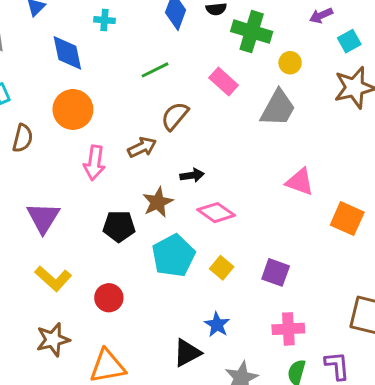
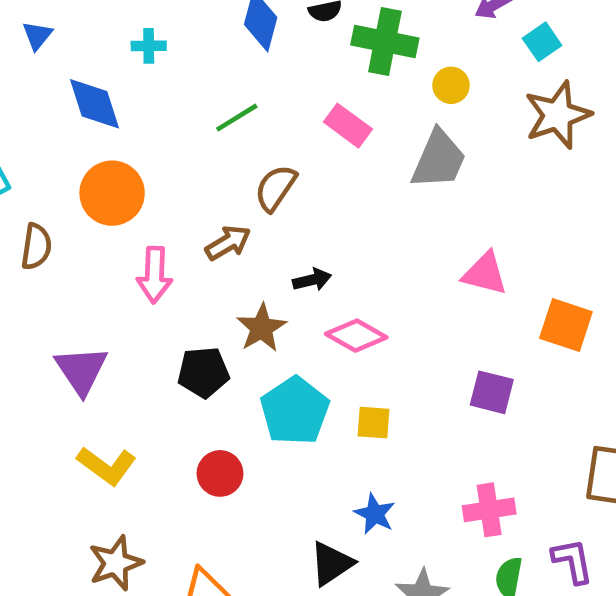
yellow square: (222, 268) -> (373, 423), turned -30
purple square: (276, 272) -> (492, 392), moved
red circle: (109, 298) -> (220, 473), moved

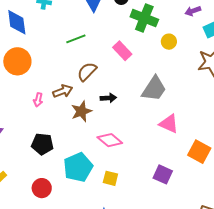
gray trapezoid: (439, 159) -> (154, 89), moved
pink arrow: (154, 275) -> (38, 100), moved, size x0.6
black arrow: (312, 280) -> (108, 98), moved
brown star: (262, 328) -> (81, 111), moved

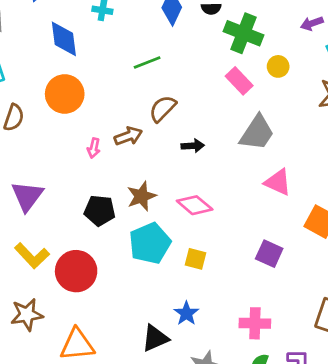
pink rectangle: (122, 51) -> (239, 81), moved
brown star: (81, 111) -> (142, 196), moved
red circle: (42, 188) -> (76, 271), moved, size x1.5

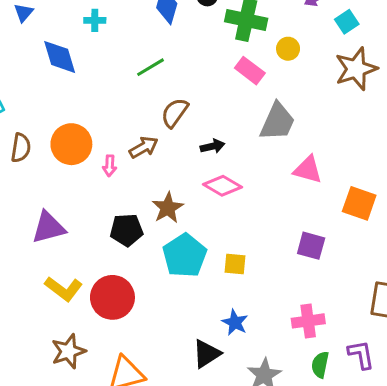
orange circle: (65, 94) -> (71, 144), moved
purple triangle: (27, 196) -> (48, 227), turned 48
pink diamond: (195, 205) -> (223, 186), moved

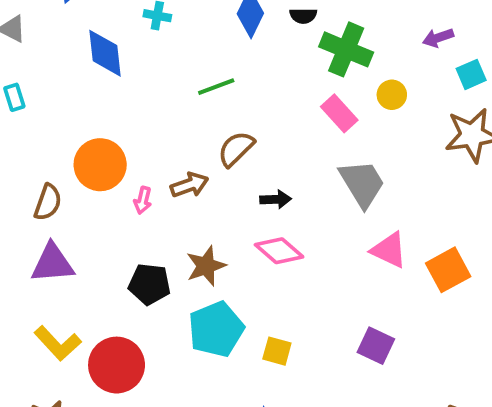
gray trapezoid: (277, 122) -> (362, 183), turned -66
brown semicircle: (21, 148) -> (48, 202), moved
orange square: (359, 203) -> (448, 270), moved, turned 32

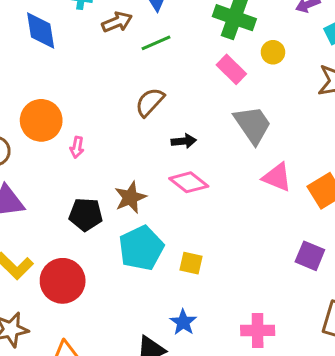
green line: (216, 87) -> (156, 43), moved
brown arrow: (189, 185) -> (117, 22), moved
purple square: (376, 346) -> (310, 256), moved

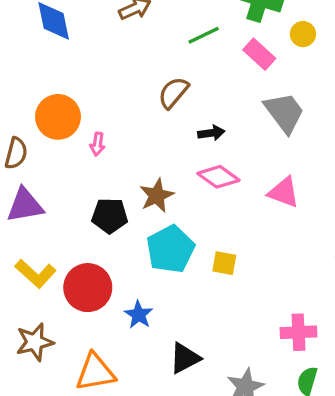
green line: (156, 43) -> (204, 35), moved
pink triangle: (277, 177) -> (284, 192), moved
blue star: (183, 322) -> (139, 315), moved

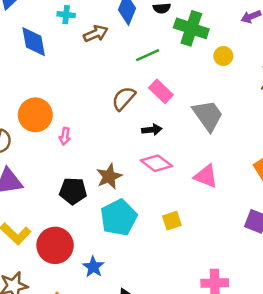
pink rectangle: (259, 54) -> (161, 91), moved
yellow square: (224, 263) -> (172, 221), moved, turned -30

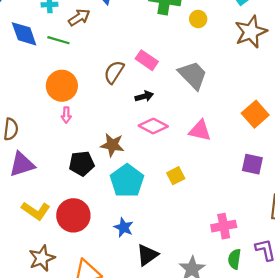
green line: (148, 55) -> (58, 40), moved, turned 50
orange circle: (35, 115) -> (62, 86), moved
brown star: (109, 176) -> (112, 145), turned -30
blue star: (93, 267) -> (124, 227), moved

